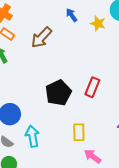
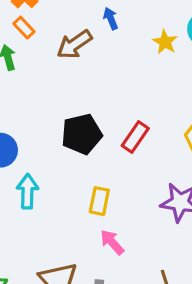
blue arrow: (72, 15) -> (111, 18), moved

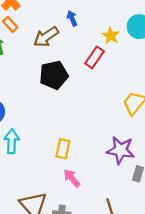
black pentagon: (82, 134) -> (54, 75), moved
red rectangle: (135, 137) -> (95, 57), moved

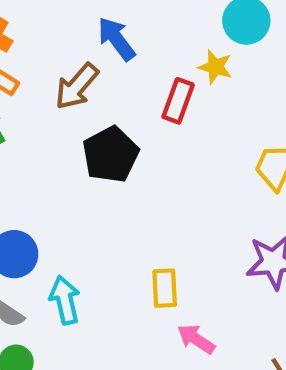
blue arrow: (72, 18) -> (116, 39), size x1.5
yellow star: (111, 36) -> (215, 67), moved

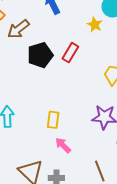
brown arrow: (77, 86) -> (18, 29), moved
red rectangle: (178, 101) -> (70, 53), moved

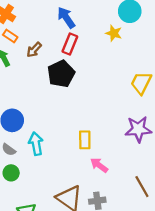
brown arrow: (18, 29) -> (34, 50), size x0.7
red rectangle: (70, 53) -> (70, 44), moved

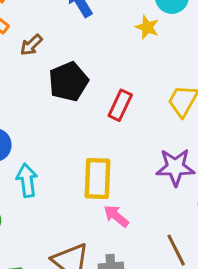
red rectangle: (70, 44) -> (120, 105), moved
yellow rectangle: (85, 140) -> (98, 179), size x1.5

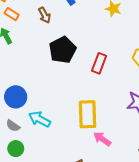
brown arrow: (31, 45) -> (45, 15), moved, turned -70
cyan arrow: (27, 180) -> (40, 119), turned -50

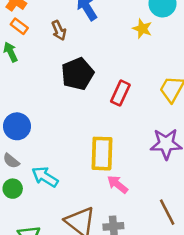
cyan arrow: (40, 119) -> (45, 177), moved

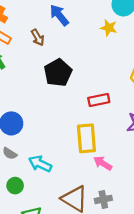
red rectangle: (120, 93) -> (99, 100), moved, turned 60
green circle: (13, 189) -> (15, 186), moved

